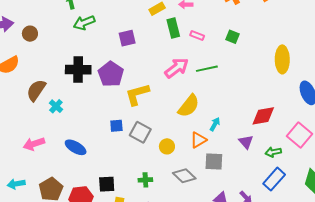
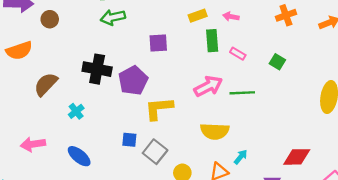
cyan cross: (56, 106) -> (76, 111), moved
yellow semicircle: (189, 106) -> (215, 131), turned 45

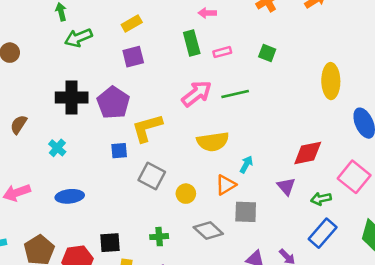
yellow rectangle: (198, 16) -> (132, 24), moved
pink rectangle: (238, 54) -> (222, 52), turned -35
brown semicircle: (46, 84) -> (19, 124), size x0.7
blue square: (129, 140) -> (119, 151), moved
blue ellipse: (79, 156) -> (70, 196), turned -35

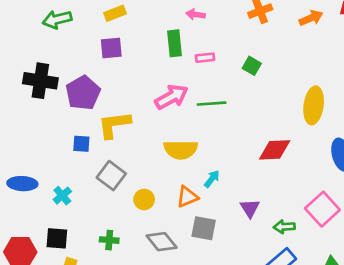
cyan cross: (57, 148) -> (62, 196), moved
red diamond: (308, 153) -> (275, 150), moved

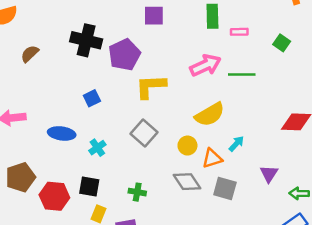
blue square: (81, 144) -> (92, 98), moved, turned -35
yellow semicircle: (181, 150) -> (210, 114), turned -36
yellow circle: (144, 199) -> (187, 146), moved
gray diamond: (162, 242) -> (187, 182), moved

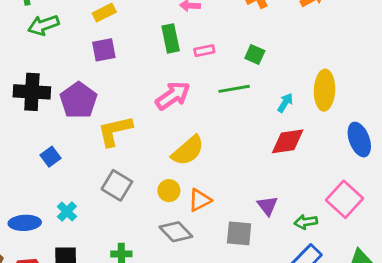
green line: (242, 75) -> (234, 89), moved
blue ellipse: (62, 133) -> (25, 223), moved
cyan arrow: (236, 144) -> (285, 103), moved
gray square: (225, 189) -> (239, 233), moved

